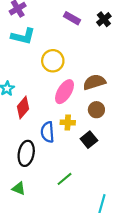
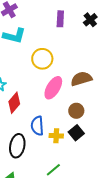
purple rectangle: (72, 18) -> (60, 19), turned 63
brown circle: (96, 110) -> (76, 111), moved
yellow cross: (68, 122) -> (56, 136), moved

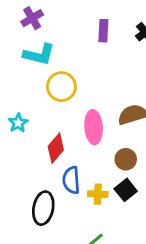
yellow circle: (42, 59) -> (61, 87), moved
pink ellipse: (53, 88) -> (94, 127), turned -35
red diamond: (14, 103) -> (56, 148), moved

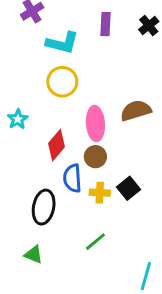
cyan L-shape: (39, 54) -> (62, 43), moved
brown circle: (126, 159) -> (95, 157), moved

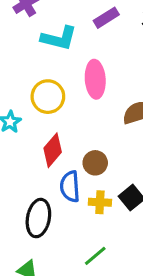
purple rectangle: (106, 24) -> (106, 18), turned 55
yellow circle: (62, 82) -> (48, 97), moved
pink ellipse: (95, 124) -> (95, 79), moved

